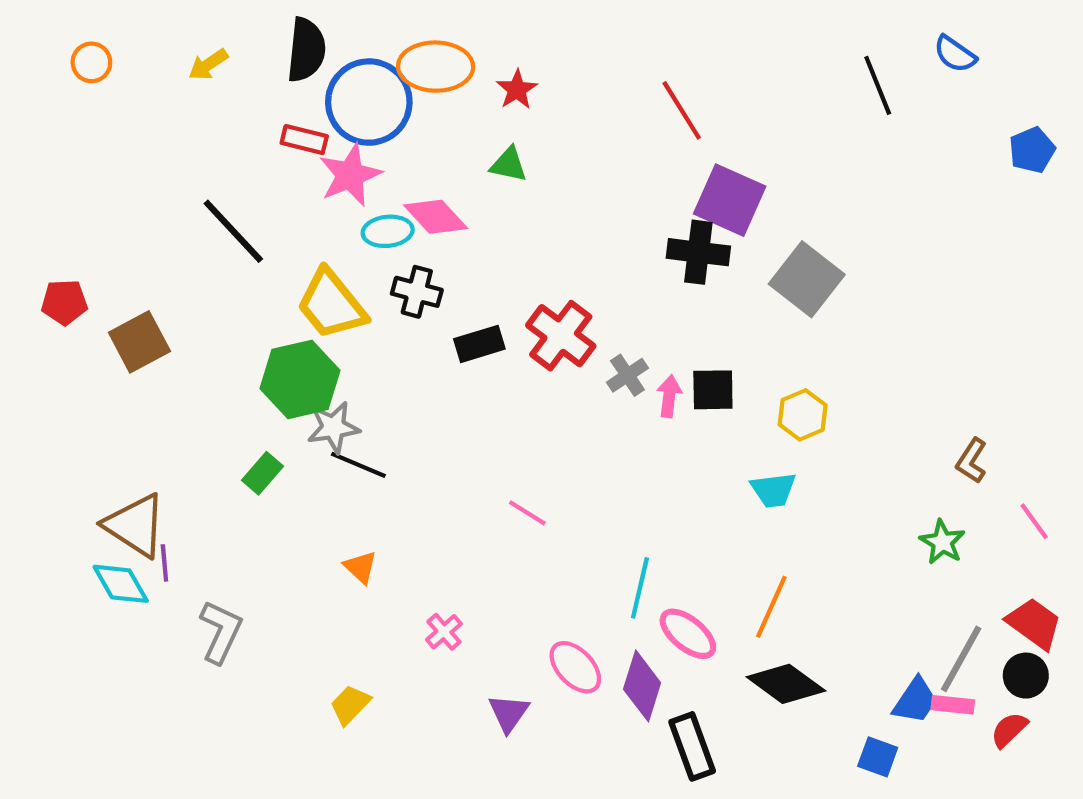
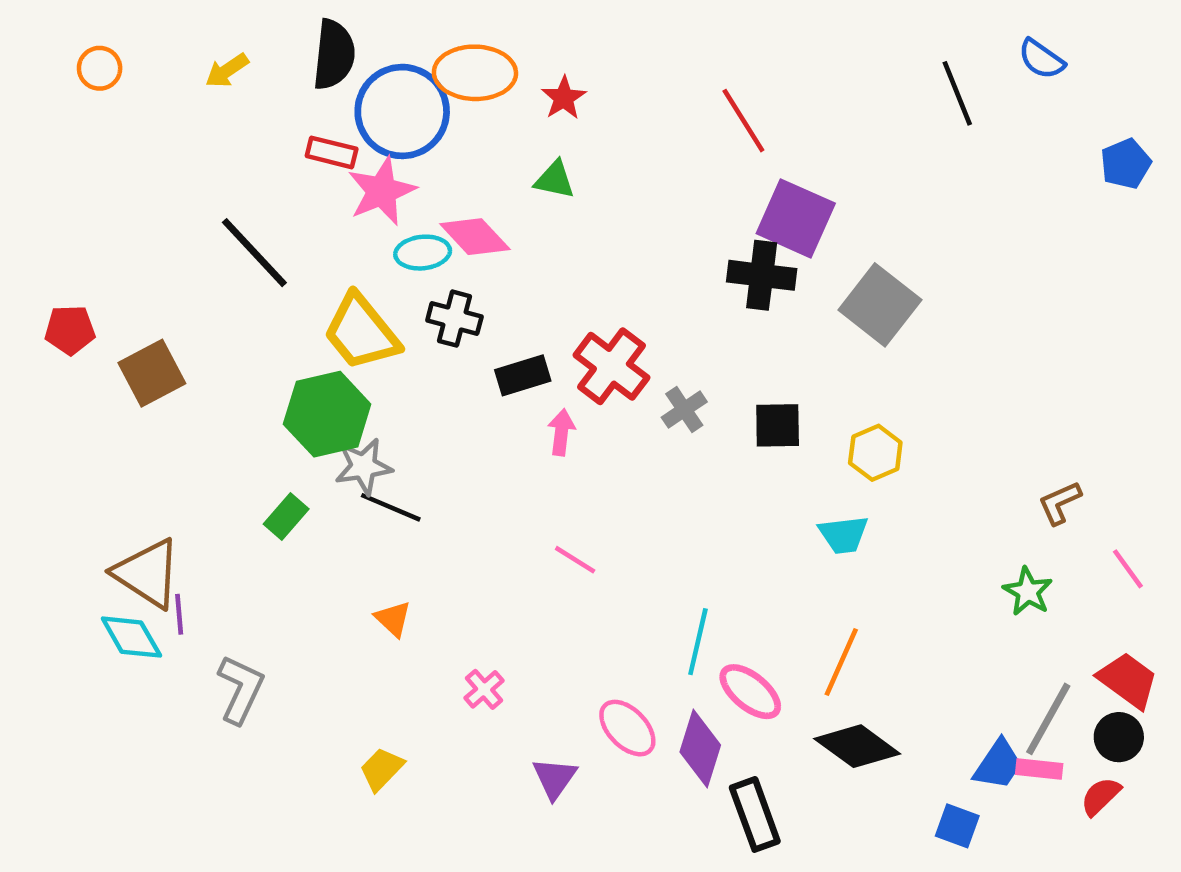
pink arrow: (669, 396) -> (561, 432), moved
brown L-shape: (972, 461) -> (1060, 503), turned 33

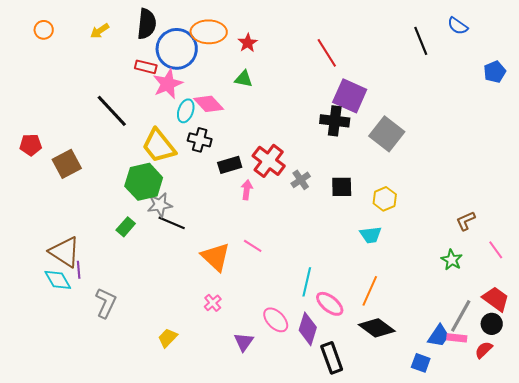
cyan ellipse: (423, 253) -> (186, 111), turned -65
orange triangle: (393, 619) -> (216, 257), moved, size x1.8

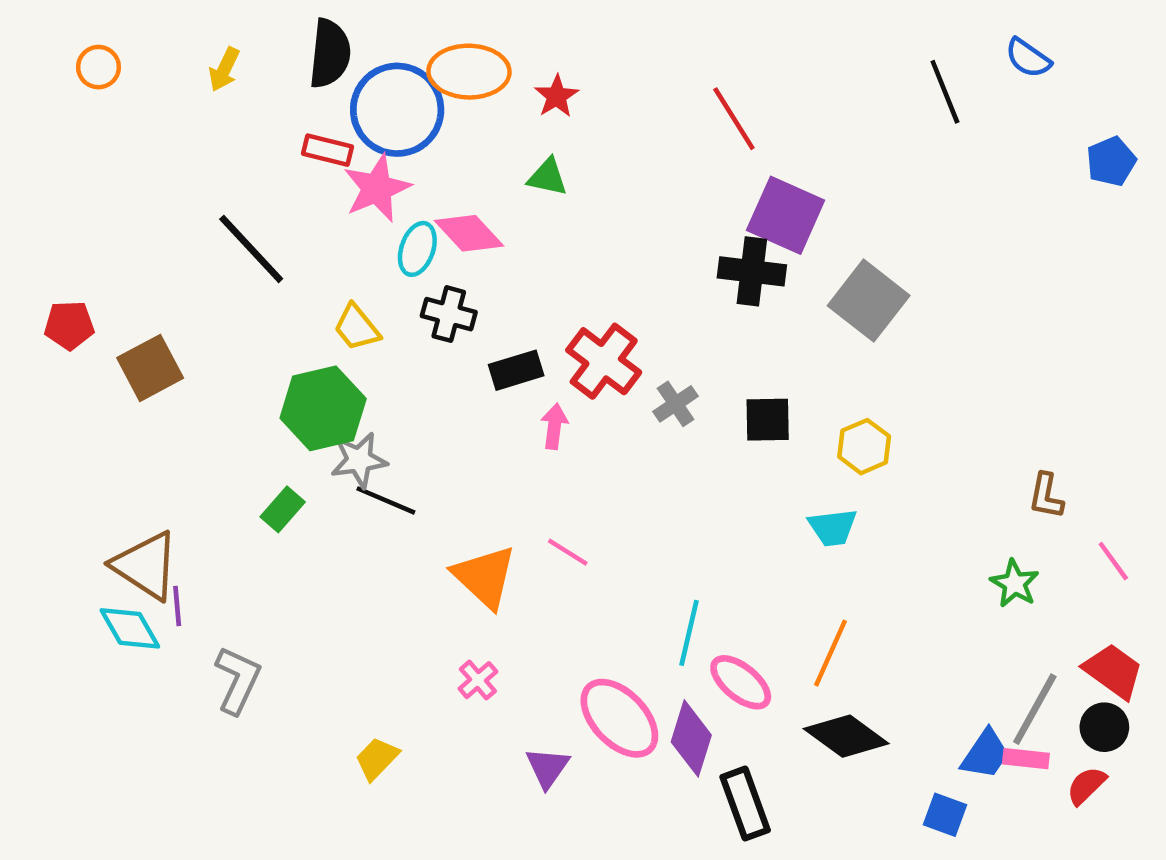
yellow arrow: (100, 31) -> (224, 69), turned -30
yellow trapezoid: (159, 146) -> (357, 328), size x0.6
brown L-shape: (466, 221) -> (1046, 496), turned -55
pink ellipse: (276, 320) -> (619, 718), size x1.4

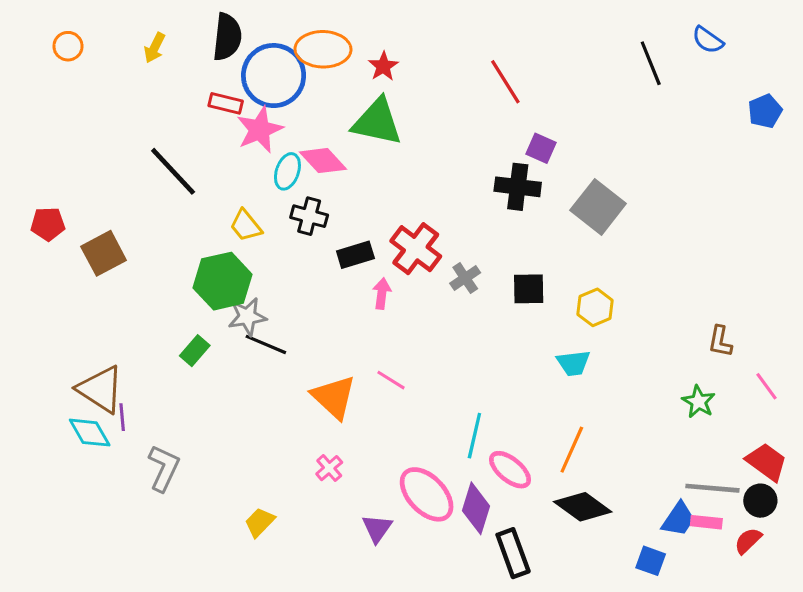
green triangle: (548, 177) -> (377, 122), size x1.8
purple square: (786, 215) -> (541, 148), size x0.6
gray line: (1035, 709) -> (712, 488), turned 66

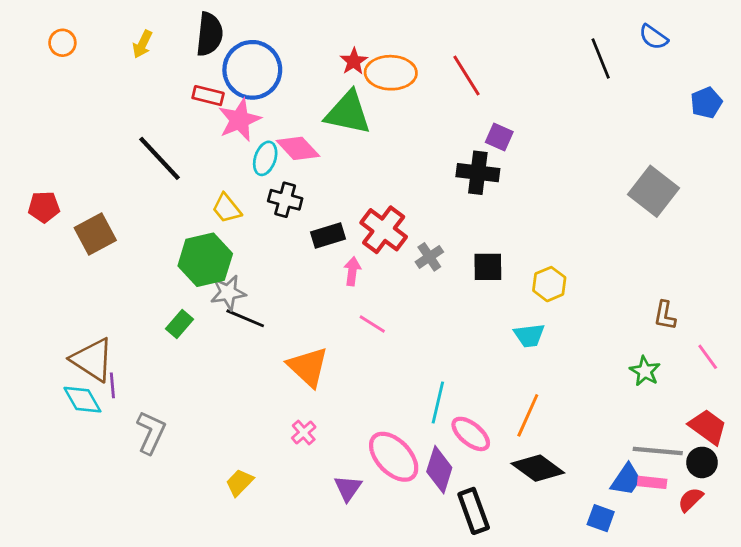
orange ellipse: (323, 49) -> (391, 73), moved
gray square: (598, 207) -> (653, 191), moved
pink line: (391, 380) -> (372, 324), moved

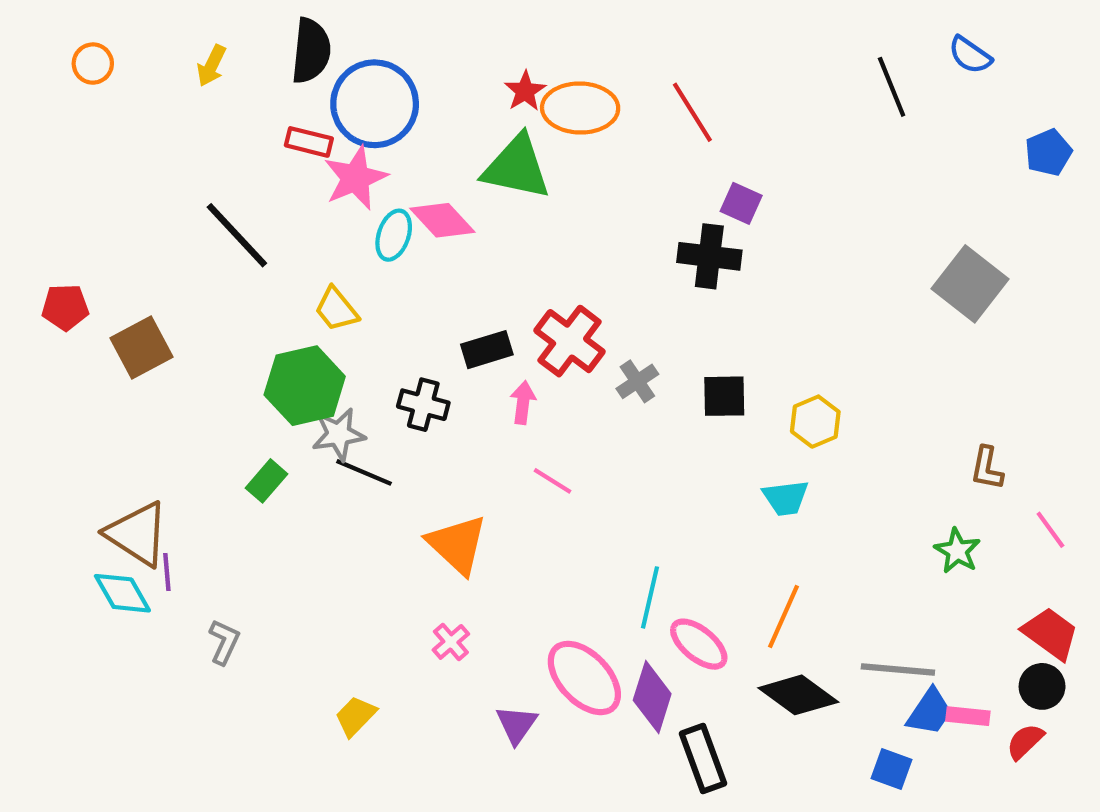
black cross: (285, 200) -> (423, 405), moved
gray L-shape: (151, 432) -> (224, 642), size x0.7
gray line: (658, 451) -> (898, 669), moved

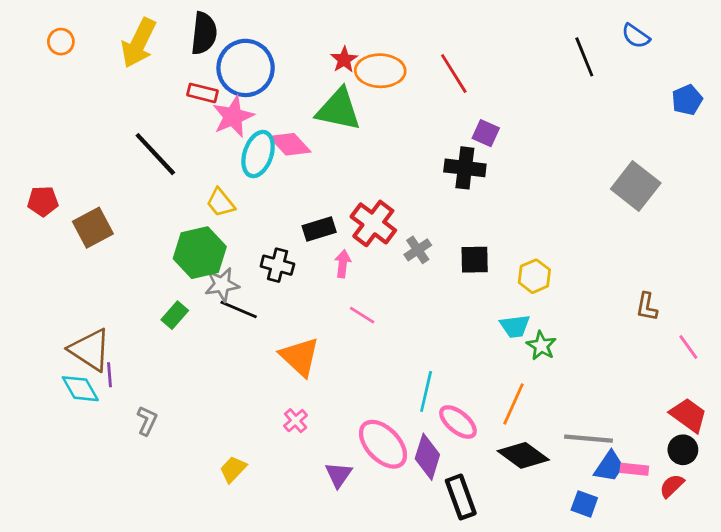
yellow arrow: (211, 66) -> (139, 43), size x1.8
cyan ellipse: (394, 235) -> (258, 154), size x1.4
green star: (957, 551) -> (541, 346), moved

